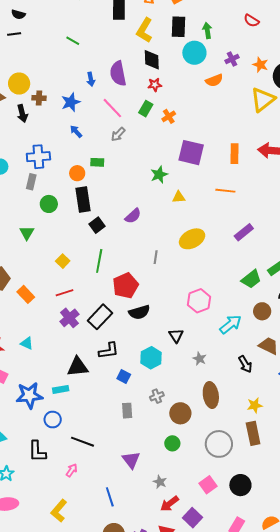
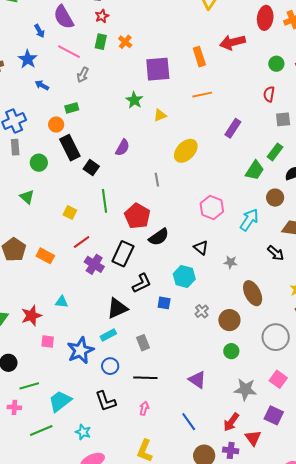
gray rectangle: (127, 411) -> (143, 343), moved
gray star: (160, 482) -> (245, 389), moved, size x1.6
red arrow: (169, 504) -> (231, 422), moved

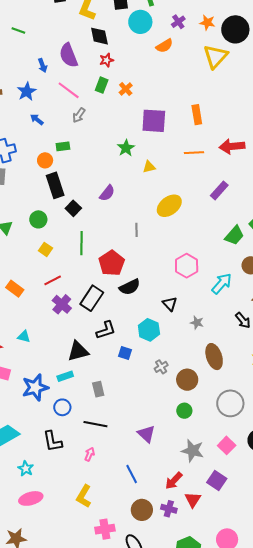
red arrow: (233, 42) -> (232, 146), moved
green circle: (39, 163) -> (38, 219), moved

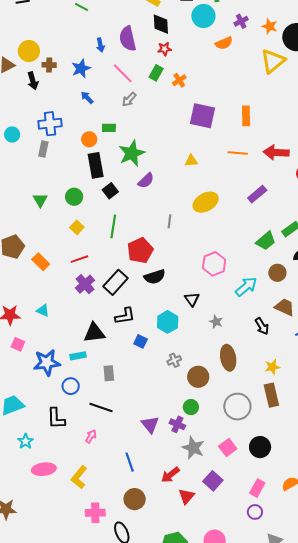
green star: (126, 148) -> (132, 153), moved, size x1.5
pink ellipse: (31, 498) -> (44, 469), moved
purple cross: (169, 509) -> (177, 424), moved

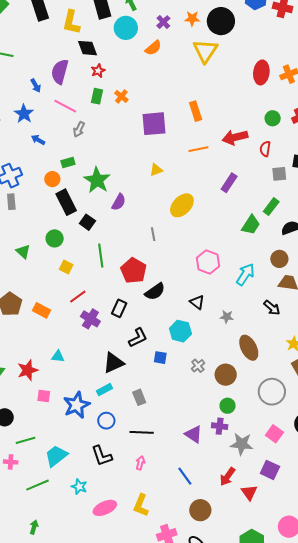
purple semicircle: (128, 39) -> (60, 72), turned 45
brown circle: (277, 273) -> (279, 259), moved
black rectangle: (116, 282) -> (119, 308), size x0.7

